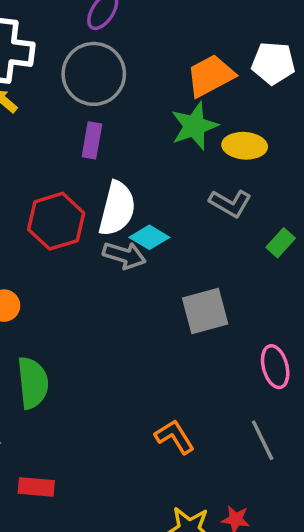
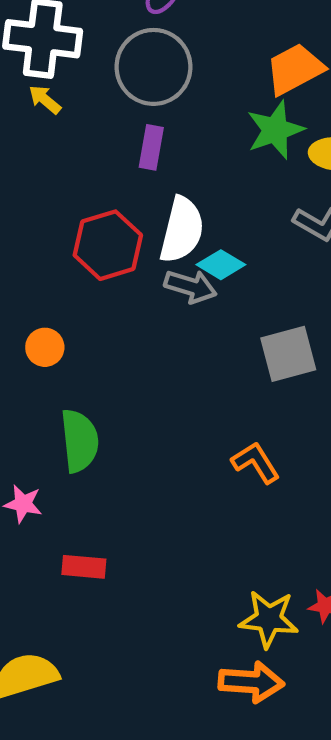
orange L-shape: (175, 437) -> (256, 463), moved

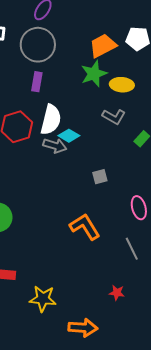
gray square: (288, 354) -> (100, 177), size x0.6
orange L-shape: (256, 463) -> (85, 227), size x1.4
yellow star: (269, 619) -> (43, 299), moved

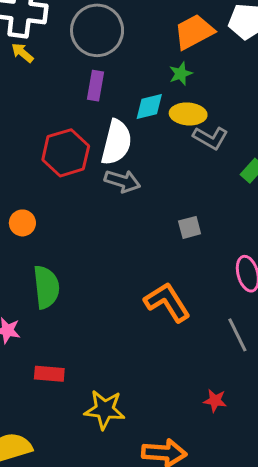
green star: (94, 74) -> (181, 74), size x0.6
yellow ellipse: (122, 85) -> (188, 114), moved
cyan diamond: (69, 136) -> (149, 107), moved, turned -45

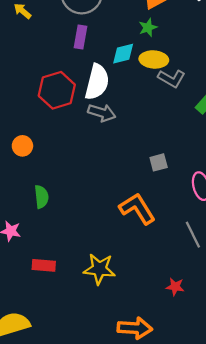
gray square: (190, 227) -> (159, 162), moved
green semicircle: (46, 287) -> (41, 197), size x0.7
yellow star: (105, 410) -> (99, 269), moved

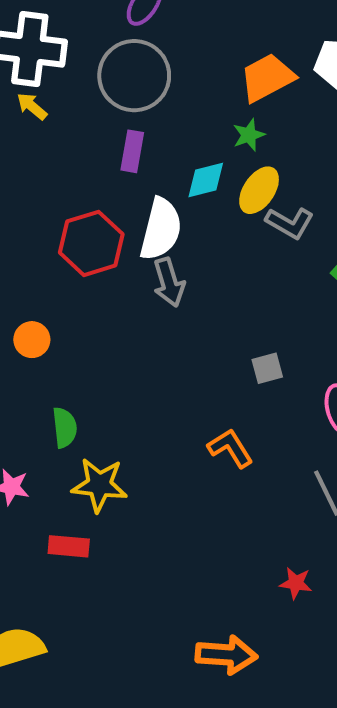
yellow ellipse: (154, 59) -> (259, 190), turned -60
gray arrow: (102, 113) -> (169, 282), turned 56
orange L-shape: (137, 209) -> (230, 448), size x0.7
yellow star: (99, 269) -> (99, 485), moved

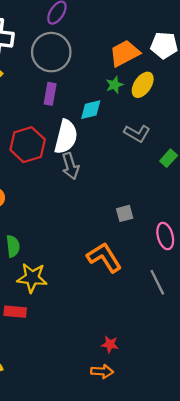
yellow ellipse: (259, 190) -> (143, 85), moved
orange L-shape: (230, 448) -> (104, 257), size x1.4
red star: (296, 583) -> (110, 344), moved
orange arrow: (226, 655) -> (102, 371), size x0.7

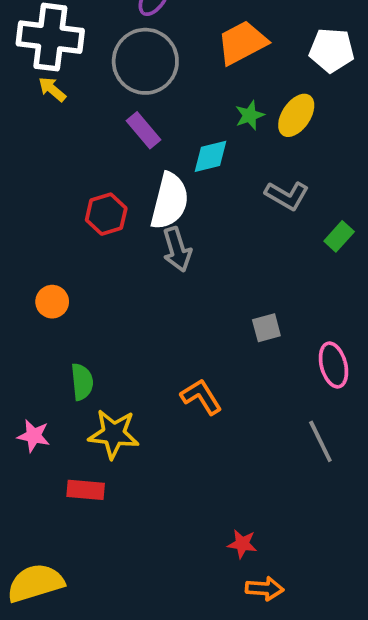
orange trapezoid: (125, 53) -> (242, 43), moved
purple rectangle: (50, 94) -> (143, 130), turned -50
red hexagon: (28, 145) -> (106, 214), size x0.7
orange L-shape: (104, 257) -> (201, 397), moved, size x0.7
orange arrow: (102, 371) -> (265, 589), moved

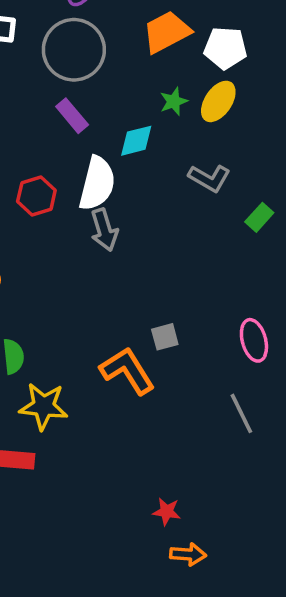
white pentagon: (332, 50) -> (225, 48), moved
gray square: (266, 328) -> (165, 337), moved
orange L-shape: (201, 397) -> (127, 371), size x1.4

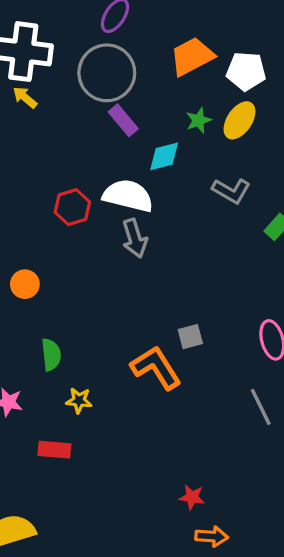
purple rectangle: (72, 116) -> (123, 120), moved
white semicircle: (97, 183) -> (128, 196), turned -90
yellow star: (44, 406) -> (79, 400), size x0.6

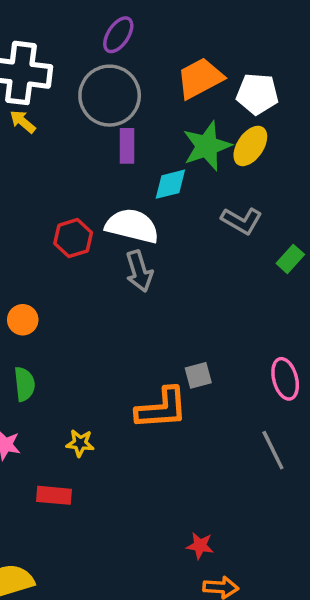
purple rectangle: (123, 120) -> (127, 146), turned 40
green star: (199, 120) -> (207, 146), size x1.8
green semicircle: (51, 355) -> (24, 384), moved
orange L-shape: (156, 368) -> (162, 408), turned 118

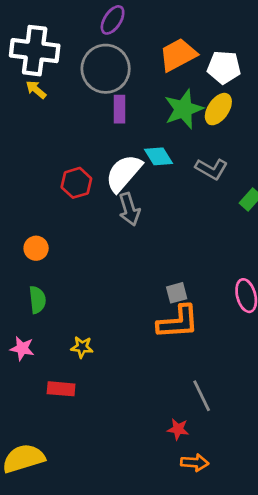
cyan diamond: (170, 184) -> (159, 156), moved, turned 72
white semicircle: (132, 226) -> (124, 173), turned -63
orange L-shape: (162, 408) -> (178, 322), moved
gray line: (273, 450) -> (202, 396), moved

